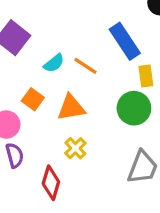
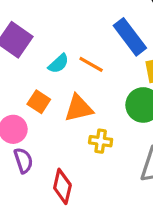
yellow cross: (75, 148) -> (101, 141), moved, turned -35

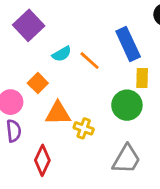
orange triangle: (79, 108) -> (58, 113), moved

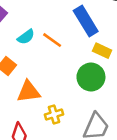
yellow rectangle: (142, 78) -> (102, 51), turned -60
yellow cross: (84, 128) -> (54, 115), moved, turned -30

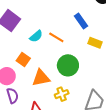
blue rectangle: (86, 21) -> (81, 21), size x0.7
green circle: (91, 77) -> (68, 65), moved

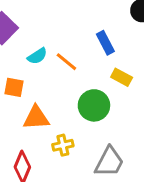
orange square: (23, 60) -> (14, 87), turned -32
green circle: (68, 65) -> (94, 105), moved

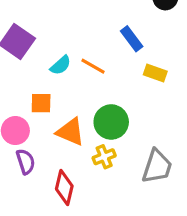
green circle: (94, 105) -> (111, 122), moved
orange triangle: (36, 118) -> (70, 132), turned 36

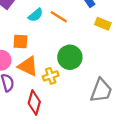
orange triangle: (70, 132) -> (28, 66), moved
yellow cross: (104, 157) -> (51, 76), moved

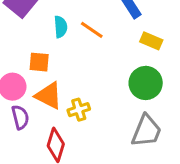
cyan semicircle: (36, 15) -> (61, 27), turned -56
green circle: (70, 57) -> (146, 83), moved

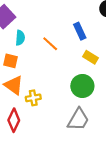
cyan semicircle: (61, 27) -> (20, 38), moved

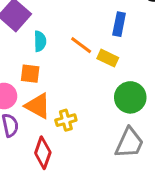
blue rectangle: (80, 31) -> (119, 24), turned 42
yellow rectangle: (90, 57) -> (108, 58), moved

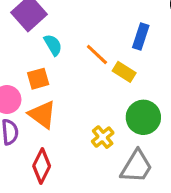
cyan semicircle: (40, 41) -> (53, 45), turned -36
orange square: (30, 74) -> (38, 79), turned -30
yellow cross: (66, 120) -> (103, 137), moved, turned -30

